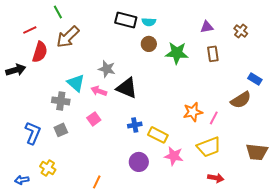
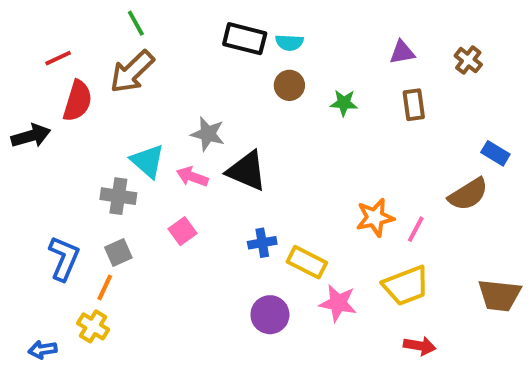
green line: (58, 12) -> (136, 23), moved
green star: (177, 53) -> (344, 103), size x0.6
orange line: (97, 182) -> (105, 287), moved

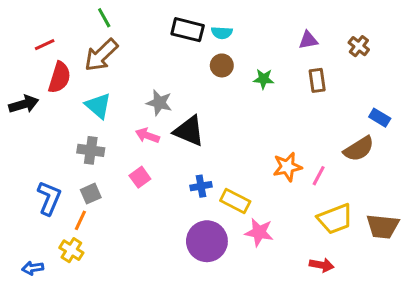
cyan triangle: (148, 161) -> (98, 106), moved
yellow trapezoid: (406, 286) -> (335, 219), moved
purple circle: (270, 315) -> (207, 241), size x1.4

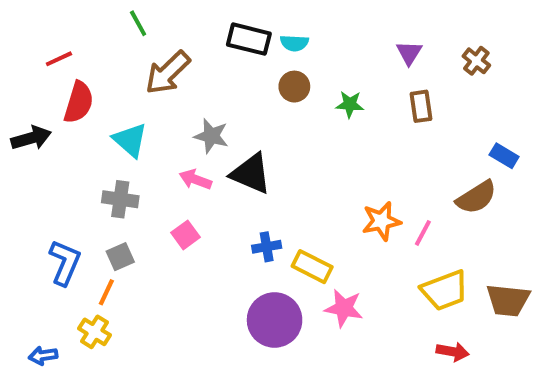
purple triangle: (308, 40) -> (409, 53), turned -48
brown arrow: (101, 55) -> (168, 73), moved
red arrow: (322, 265) -> (453, 352), moved

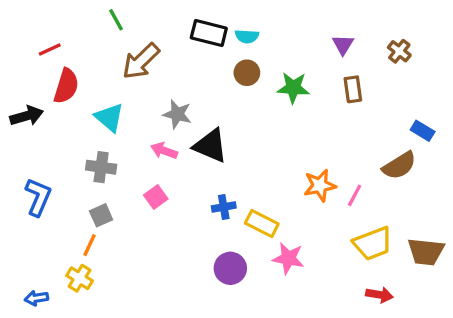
green star: (350, 104) -> (293, 88), size x1.4
blue L-shape: (65, 263) -> (38, 197), moved
purple circle: (275, 320) -> (230, 268), size x0.7

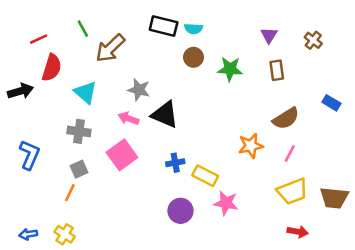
green line: (116, 20) -> (83, 29), moved
brown semicircle: (399, 166) -> (286, 118), moved
pink line: (355, 195) -> (290, 154), moved
pink square: (156, 197) -> (122, 155), size x1.6
yellow cross: (80, 278) -> (65, 234), moved

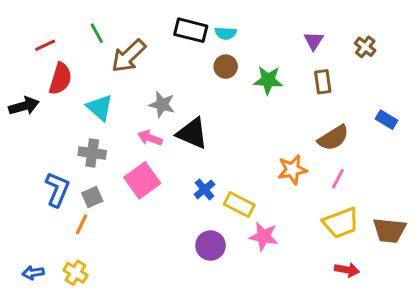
blue L-shape: (30, 155) -> (57, 189), moved
blue cross: (175, 163) -> (204, 189), turned -30

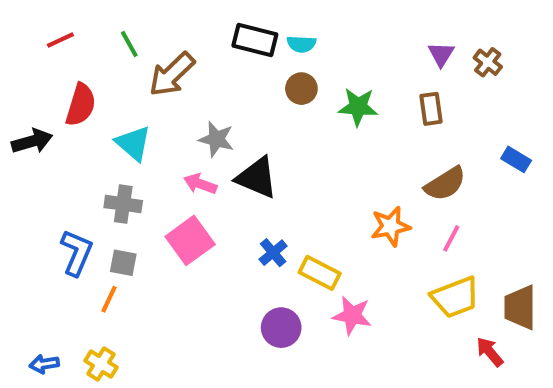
purple triangle: (314, 41) -> (441, 54), moved
red line: (45, 45) -> (60, 40), moved
gray square: (92, 197) -> (123, 263), turned 35
brown trapezoid: (389, 230) -> (520, 307), turned 84
red arrow: (347, 270) -> (490, 352), moved, turned -140

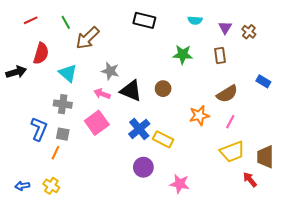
black rectangle: (255, 40) -> (144, 20), moved
cyan semicircle: (301, 44) -> (195, 20), moved
brown circle: (301, 89) -> (163, 89), moved
blue cross: (273, 253) -> (139, 129), size x1.5
pink star: (352, 315) -> (180, 184), moved

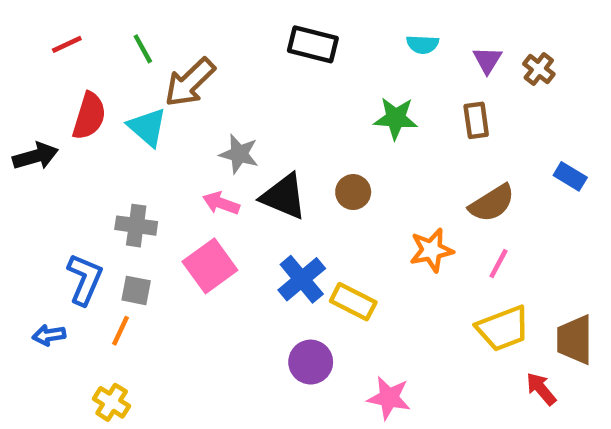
cyan triangle: (68, 73) -> (147, 127), moved
blue arrow: (22, 186) -> (49, 335), moved

